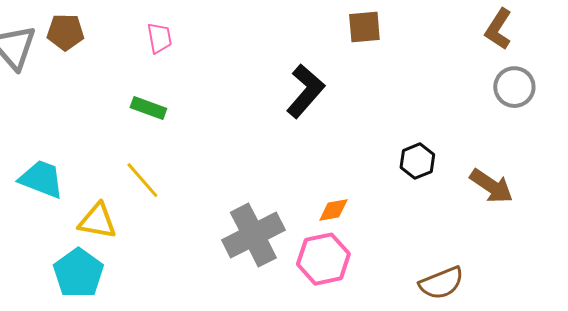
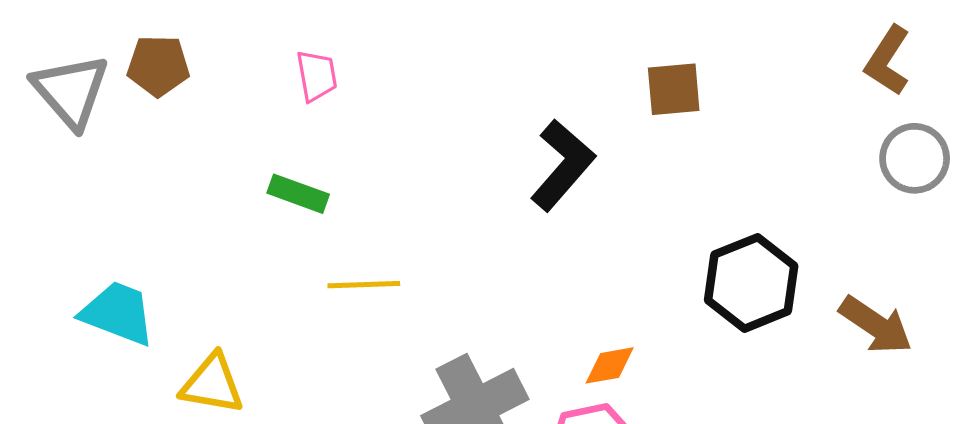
brown square: (364, 27) -> (674, 89), moved
black hexagon: (417, 161) -> (751, 283), size x1.6
yellow line: (142, 180) -> (364, 285), moved, turned -51

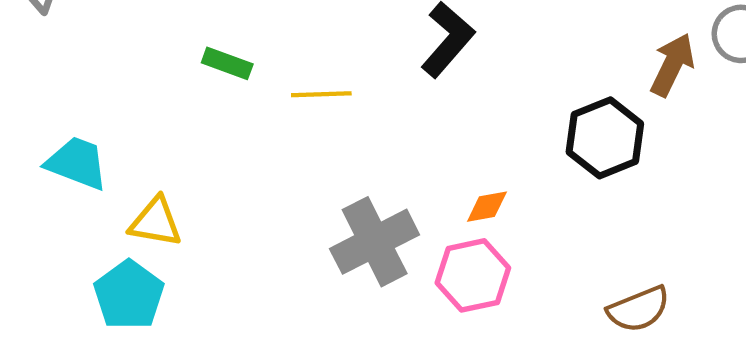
yellow line: (364, 285) -> (321, 94), moved
brown arrow: (876, 325) -> (672, 65), moved, turned -98

